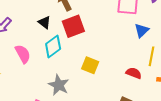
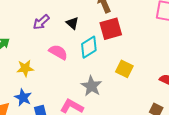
black triangle: (44, 22) -> (72, 23), moved
pink semicircle: (23, 54) -> (58, 52), turned -36

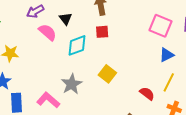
red square: (111, 29) -> (102, 32), size x0.6
pink semicircle: (58, 52) -> (47, 32), moved

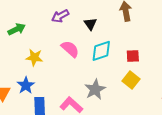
pink semicircle: (47, 32) -> (70, 49), moved
red square: (102, 32) -> (133, 56), moved

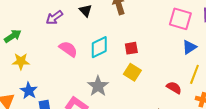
black triangle: (90, 24) -> (86, 11), moved
yellow star: (34, 57) -> (21, 61), moved

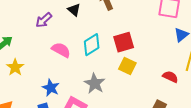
red square: (131, 48) -> (124, 42), size x1.5
yellow star: (21, 61) -> (15, 67), turned -30
blue star: (29, 91) -> (51, 88), moved

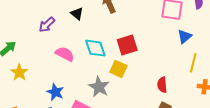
cyan diamond: (92, 45) -> (95, 48), turned -75
yellow square: (127, 66) -> (118, 69), moved
red semicircle: (170, 77) -> (162, 85), moved, turned -119

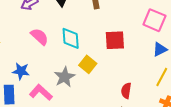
red square: (127, 45) -> (115, 40), moved
blue star: (55, 92) -> (21, 71), turned -30

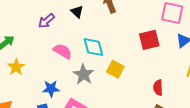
red square: (115, 40) -> (149, 40), moved
gray star: (65, 77) -> (83, 74), moved

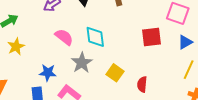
yellow square: (115, 69) -> (115, 73), moved
red semicircle: (158, 88) -> (142, 84), moved

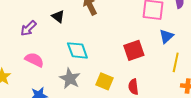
pink semicircle: (64, 37) -> (34, 60), moved
red square: (151, 37) -> (134, 50), moved

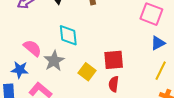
red square: (134, 50) -> (114, 60), moved
pink semicircle: (34, 60) -> (32, 48), moved

